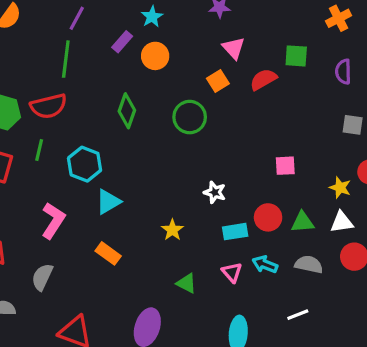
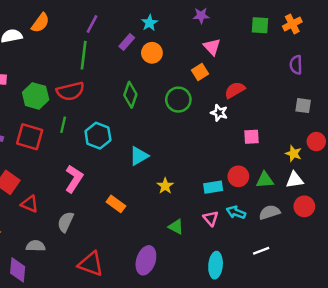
green square: (296, 56) -> (260, 25), moved
red semicircle: (263, 79) -> (235, 90), moved
white star: (215, 192) -> (219, 113), moved
cyan triangle: (108, 202) -> (139, 156), moved
gray semicircle: (309, 264) -> (270, 212), turned -30

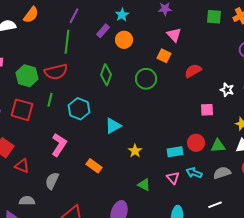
orange square: (200, 72) -> (164, 56), turned -32
white star: (219, 113) -> (227, 90), moved

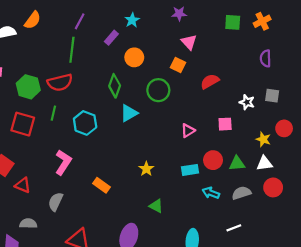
orange circle: (124, 40) -> (134, 57), moved
cyan triangle: (113, 126) -> (129, 113), moved
pink triangle: (173, 178) -> (188, 131), moved, turned 40

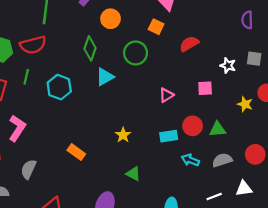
pink L-shape: (63, 162) -> (17, 128), moved
white triangle: (264, 163) -> (244, 189), moved

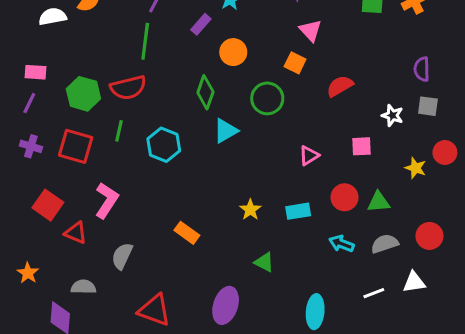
purple semicircle: (247, 20) -> (422, 69), moved
cyan rectangle: (169, 136) -> (298, 211), moved

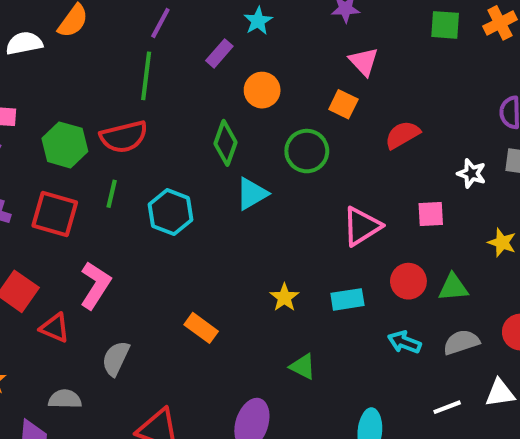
pink triangle: (309, 156) -> (362, 226), size x1.5

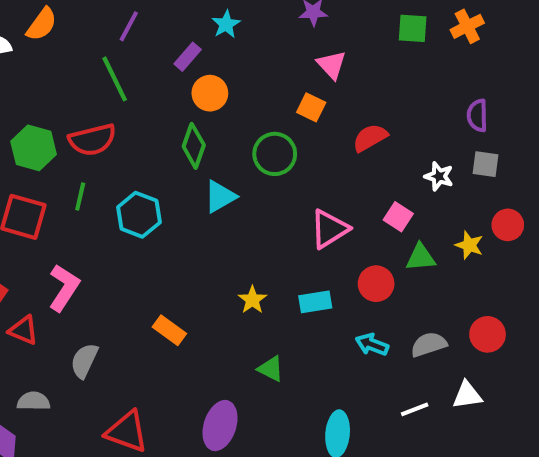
green line: (146, 76) -> (115, 79), turned -33
orange circle: (262, 90) -> (210, 93), moved
pink square: (431, 214) -> (398, 217), turned 36
green triangle: (453, 287) -> (421, 257), moved

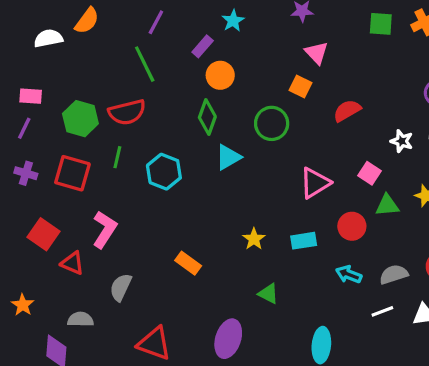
white line: (415, 409) -> (382, 311), moved

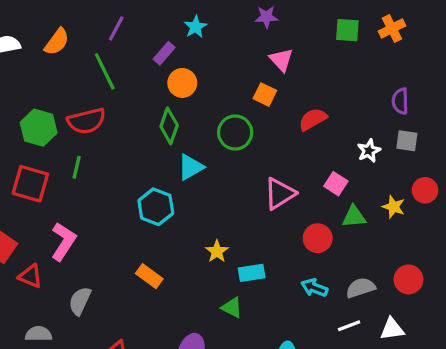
orange semicircle: (87, 21) -> (57, 42), moved
white star: (402, 141) -> (369, 151), turned 30
cyan hexagon: (164, 172) -> (156, 207), moved
cyan rectangle: (304, 241) -> (252, 273), moved

